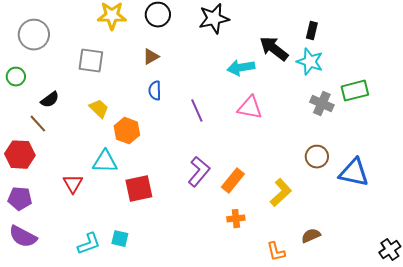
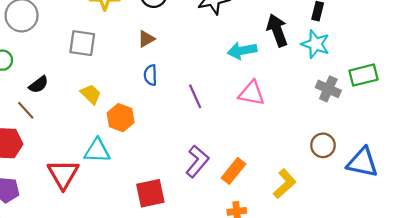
black arrow: (274, 49) -> (277, 30), turned 32
red triangle: (73, 184) -> (63, 174), size x1.5
red square: (139, 189) -> (150, 193), moved

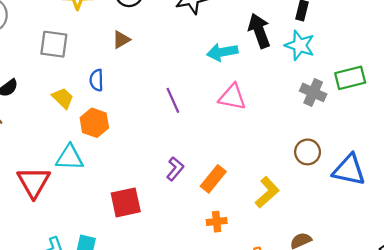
blue semicircle: (150, 75) -> (97, 80), moved
purple L-shape: (197, 161) -> (175, 169), size x0.7

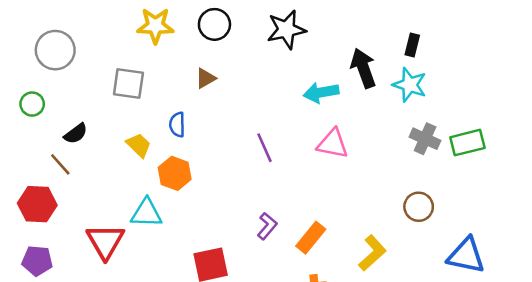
green rectangle: (350, 78) -> (467, 143), moved
blue triangle: (349, 170) -> (466, 256), moved

